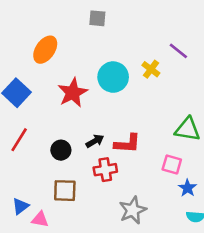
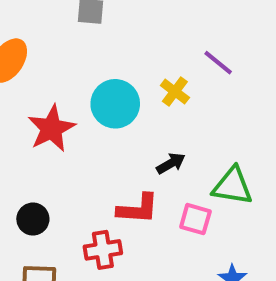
black arrow: (95, 141) -> (171, 163), moved
pink square: (172, 164) -> (195, 219), moved

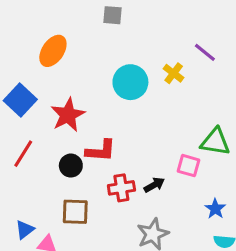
red star: (51, 128) -> (68, 115), moved
black arrow: (171, 163) -> (154, 185), moved
red L-shape: (138, 209) -> (101, 151), moved

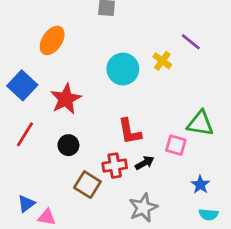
red L-shape: (101, 151) -> (130, 132), moved, turned 76
brown square: (75, 212) -> (87, 185), moved, turned 30

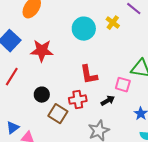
red star: (66, 99) -> (42, 51), turned 30
black circle: (68, 145) -> (42, 95), moved
black arrow: (145, 163) -> (108, 101), moved

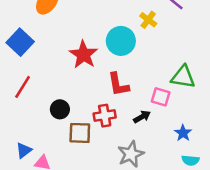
cyan circle: (84, 29) -> (121, 41), moved
red star: (42, 51) -> (84, 55), moved, turned 30
brown square: (58, 114) -> (80, 133), turned -30

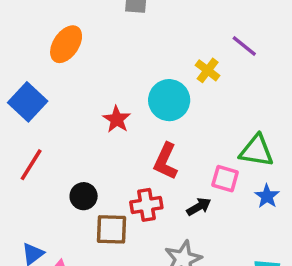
red star: (84, 55) -> (117, 119), size x0.7
red L-shape: (118, 84) -> (166, 161), turned 35
blue star: (183, 133) -> (267, 196), moved

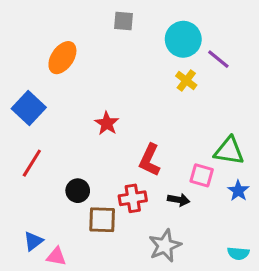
cyan circle: (169, 100) -> (183, 39), moved
black arrow: (199, 207) -> (179, 200), turned 40

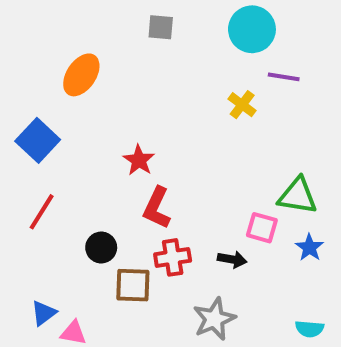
cyan circle: (183, 39) -> (252, 29), moved
purple line: (218, 59) -> (284, 77), turned -30
red L-shape: (150, 160) -> (157, 208), moved

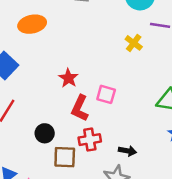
orange ellipse: (81, 75) -> (32, 24), turned 44
pink square: (262, 228) -> (106, 94), moved
black arrow: (232, 259) -> (127, 151), moved

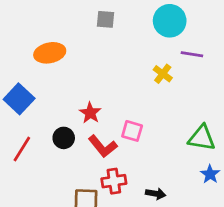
red L-shape: (80, 108) -> (103, 146), turned -64
black circle: (45, 133) -> (64, 138), moved

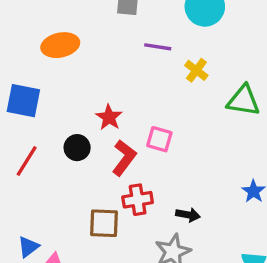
purple line: (192, 54) -> (158, 47), moved
blue square: (19, 99) -> (23, 101), turned -32
green triangle: (202, 138) -> (243, 101), moved
red L-shape: (103, 146) -> (124, 158), turned -104

